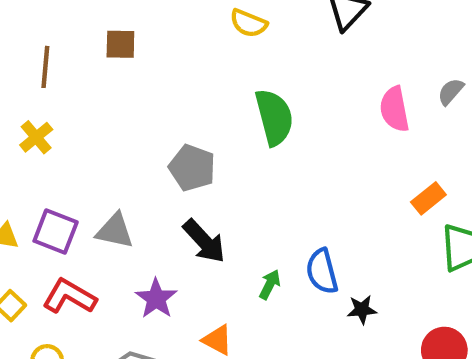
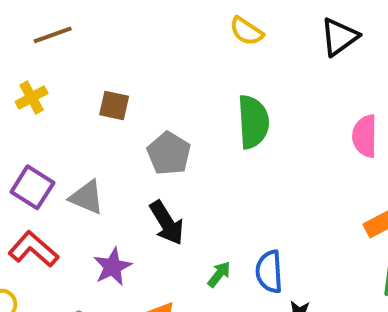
brown square: (120, 44) -> (114, 106), moved
brown line: (45, 67) -> (53, 35), turned 54

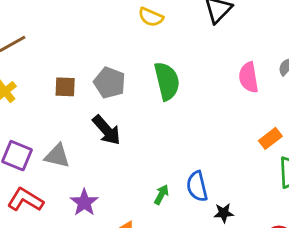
gray pentagon: (169, 153) -> (110, 83), moved
black arrow: (167, 223) -> (107, 130), moved

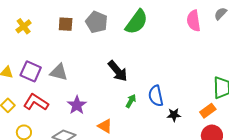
green semicircle: (167, 81) -> (137, 22), turned 48
black arrow: (107, 130) -> (118, 71), moved
orange rectangle: (270, 138) -> (208, 111), moved

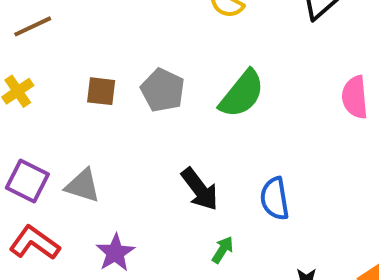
blue semicircle: (156, 96) -> (275, 199), moved

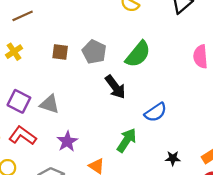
black arrow: (200, 189) -> (115, 87), moved
blue semicircle: (275, 199) -> (156, 112), turned -115
green arrow: (223, 250) -> (127, 140), size x1.6

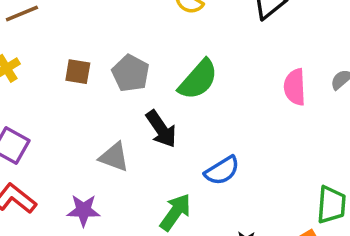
gray triangle: (50, 104) -> (114, 157), moved
purple star: (67, 141) -> (83, 210), turned 30

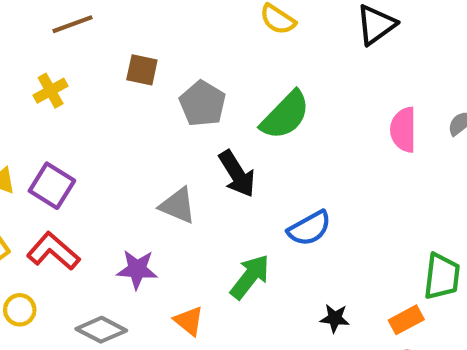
brown square: (78, 72) -> (142, 70), moved

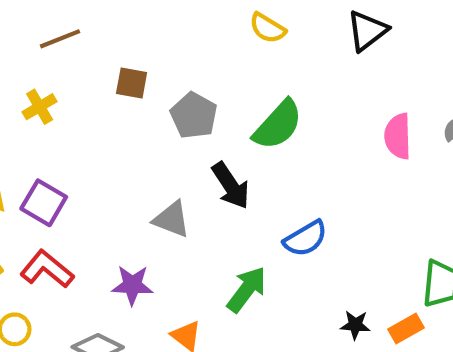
black star: (335, 318) -> (355, 325), moved

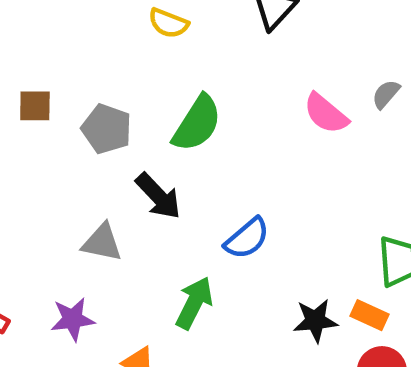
pink semicircle: (398, 136) -> (326, 114), turned -39
black star: (355, 325) -> (315, 321), size x1.4
orange rectangle: (406, 329) -> (369, 315), turned 64

